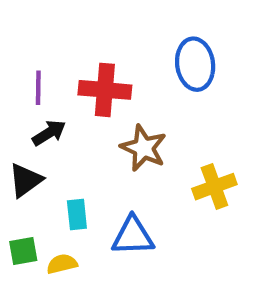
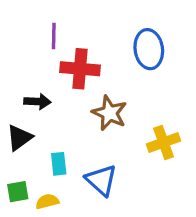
purple line: (38, 88) -> (54, 36), moved
black arrow: (49, 133) -> (37, 102), turned 35
blue triangle: (133, 236) -> (101, 180), turned 44

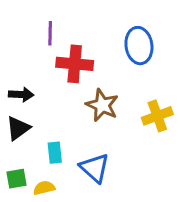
black arrow: (37, 102) -> (21, 94), moved
yellow cross: (164, 142) -> (157, 116), moved

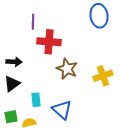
blue ellipse: (139, 46) -> (99, 16), moved

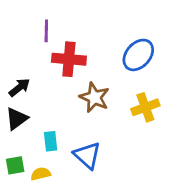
blue ellipse: (99, 16) -> (138, 55), moved, turned 50
black arrow: (14, 62) -> (19, 87), turned -42

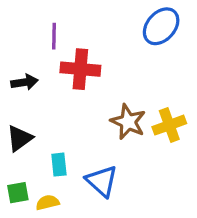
blue ellipse: (138, 55) -> (161, 26), moved
black arrow: (19, 87) -> (24, 82), moved, turned 30
brown star: (94, 97) -> (128, 122), moved

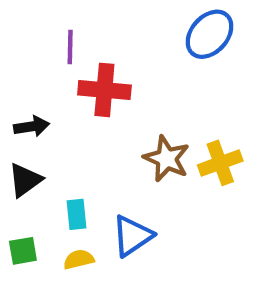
black arrow: (24, 82) -> (31, 126), moved
blue triangle: (102, 181) -> (132, 236), turned 44
yellow semicircle: (47, 202) -> (79, 259), moved

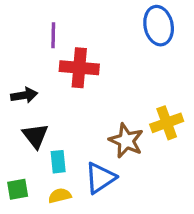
blue ellipse: (209, 34) -> (159, 26), turned -54
brown star: (167, 159) -> (126, 141), moved
black triangle: (25, 180) -> (35, 136), moved, turned -32

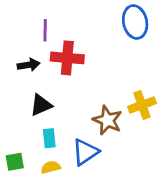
black arrow: (24, 95) -> (29, 65), moved
black triangle: (35, 136) -> (41, 105), moved, turned 45

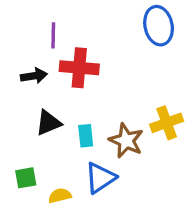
cyan rectangle: (49, 138) -> (86, 136), moved
green square: (15, 162) -> (26, 178), moved

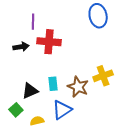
black triangle: (48, 123) -> (30, 91), moved
green square: (26, 178) -> (16, 110), turned -32

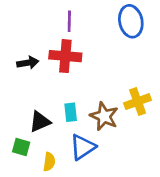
purple line: (33, 22) -> (69, 21), moved
green square: (16, 110) -> (21, 147), turned -32
yellow semicircle: (37, 121) -> (49, 162), turned 112

